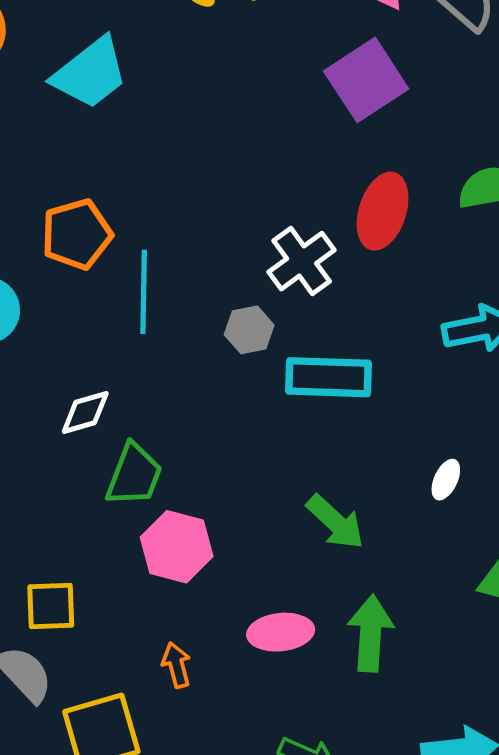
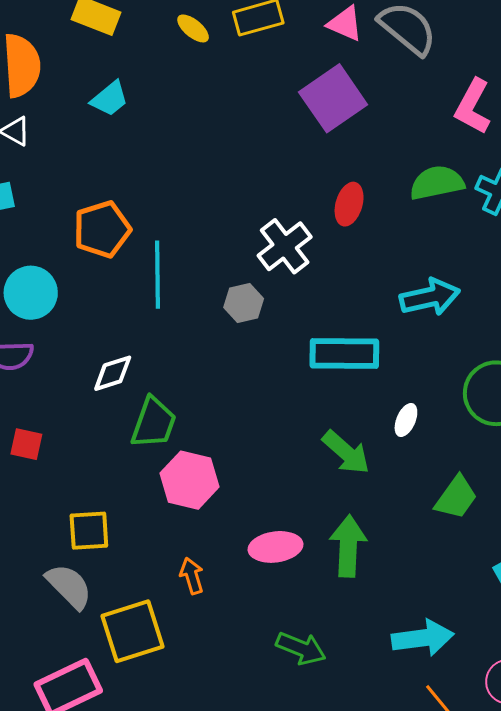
cyan trapezoid: (90, 73) -> (110, 99), size x0.6
red ellipse: (383, 211) -> (349, 204), size x0.7
cyan rectangle: (329, 377) -> (344, 353), moved
green arrow: (335, 522) -> (346, 452), moved

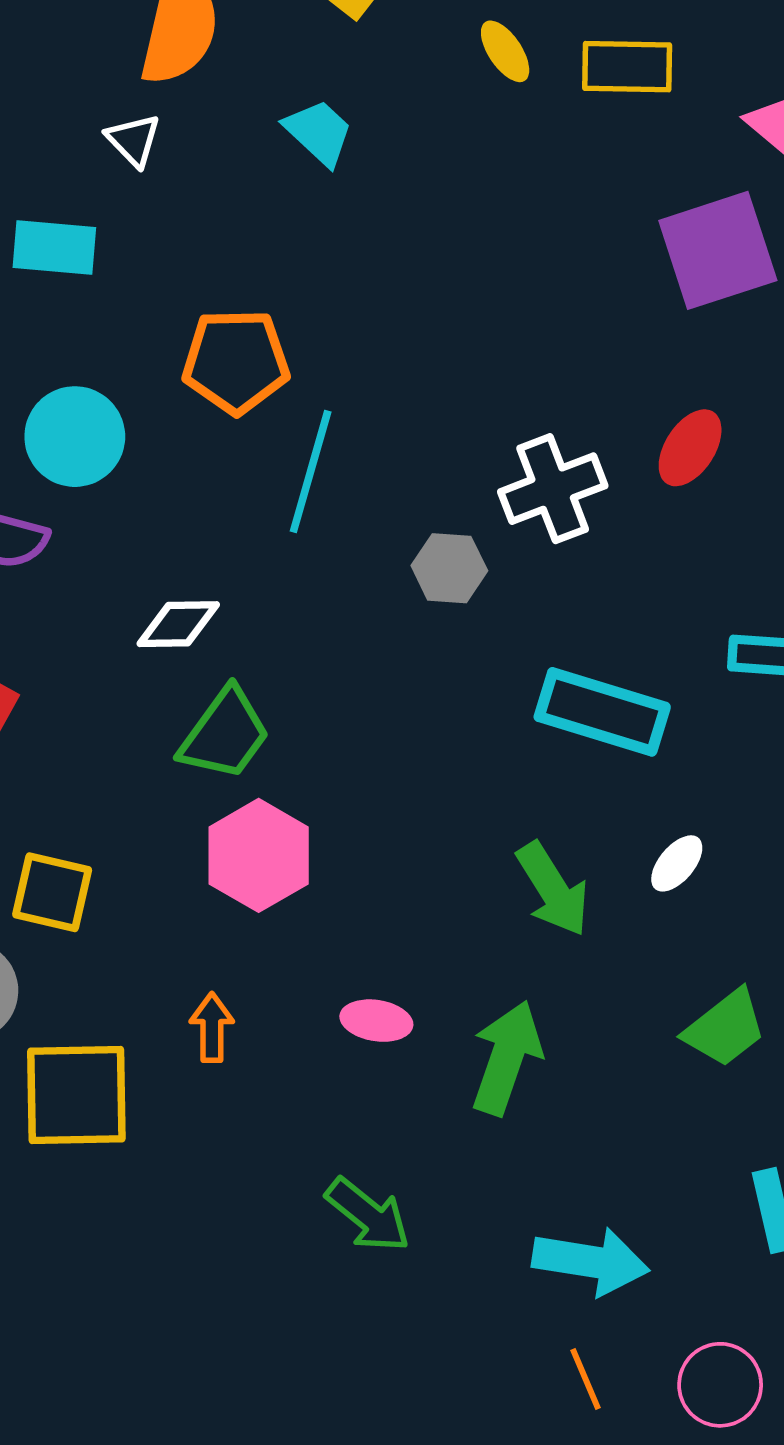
cyan trapezoid: (110, 99) -> (319, 132), turned -114
pink ellipse: (276, 547) -> (376, 1021), size x0.7

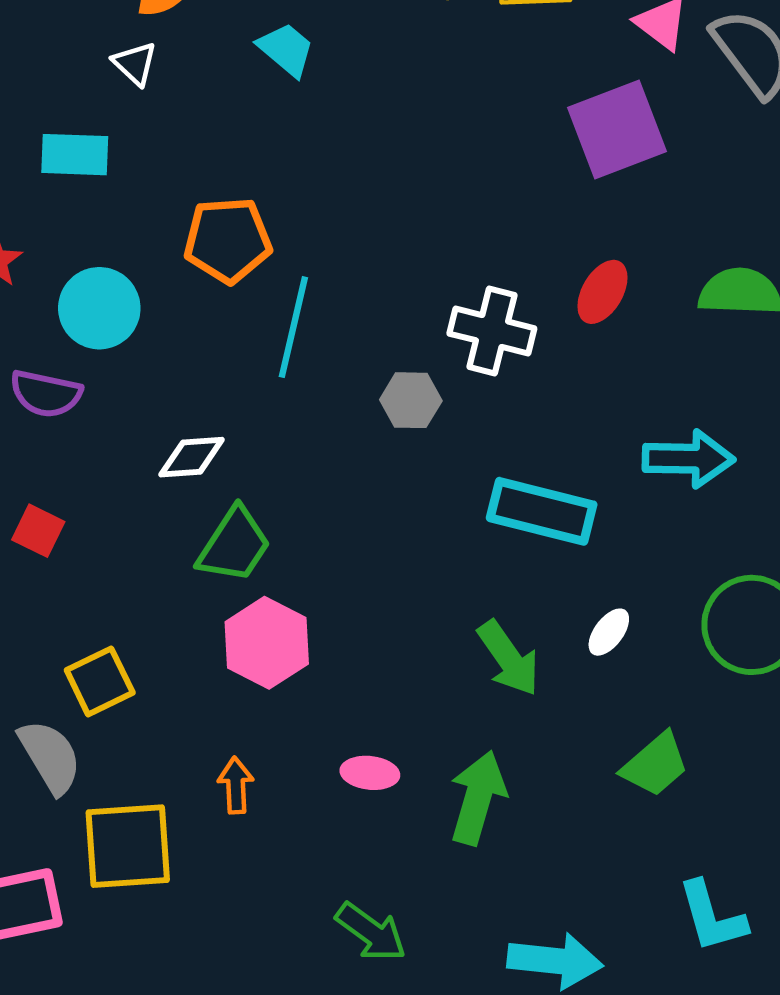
white cross: (553, 489) -> (492, 331), turned 38
yellow square: (52, 892) -> (100, 681), turned -36

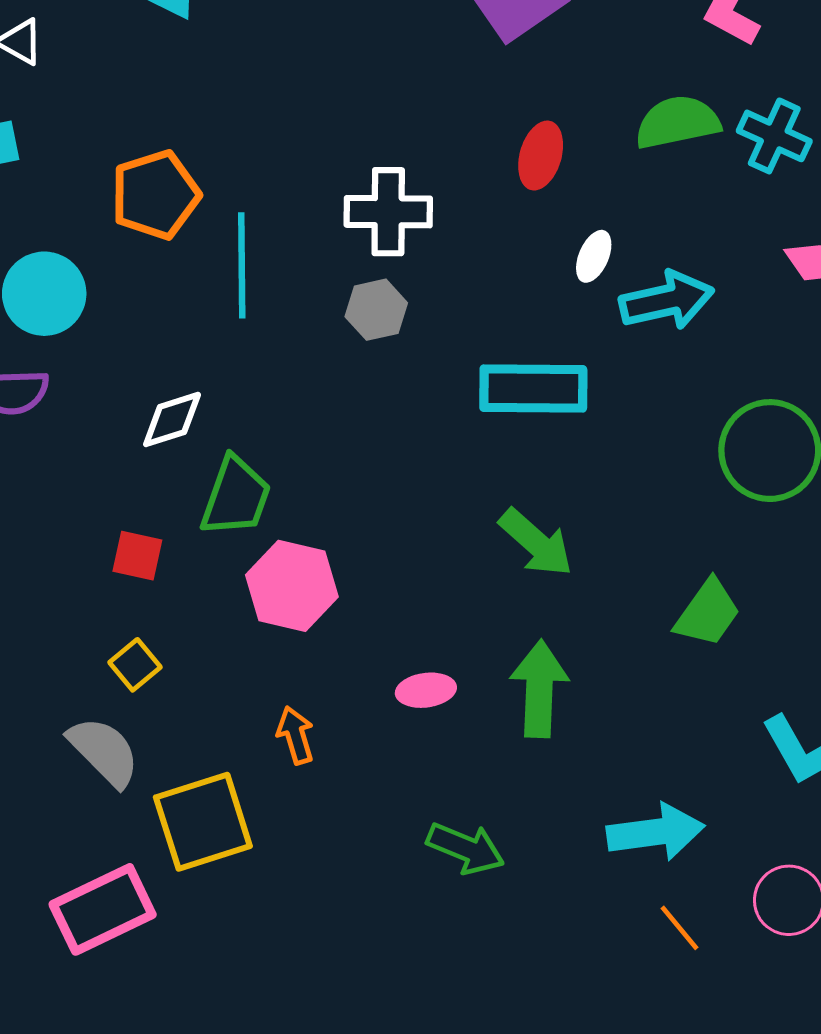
white cross: (492, 331) -> (388, 212), moved
red square: (38, 531) -> (137, 556), moved
white ellipse: (609, 632) -> (594, 256), moved
yellow square: (100, 681) -> (135, 665), size x0.7

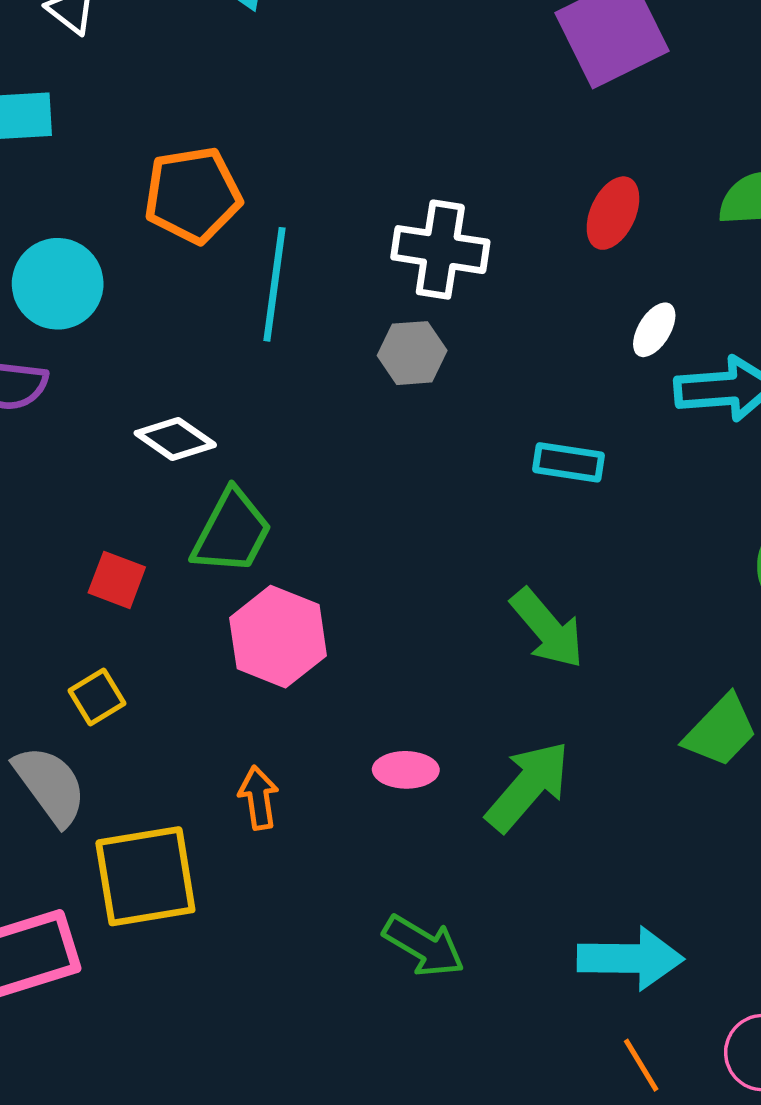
cyan rectangle: (533, 388) -> (569, 462), size x0.6
white diamond: (172, 419) -> (175, 439), turned 44
green arrow: (539, 689) -> (528, 786), turned 30

